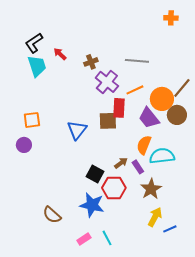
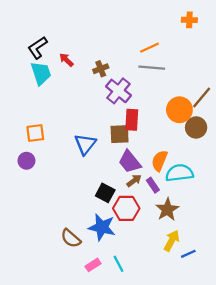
orange line: (135, 90) -> (150, 48), moved
purple trapezoid: (149, 118) -> (130, 162), moved
brown semicircle: (52, 215) -> (71, 238), moved

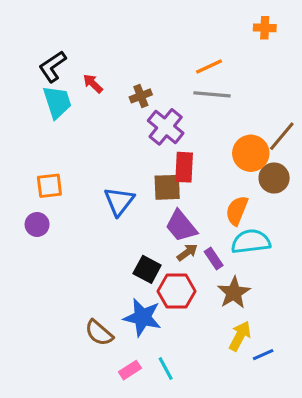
orange semicircle: (159, 161) -> (237, 211), moved

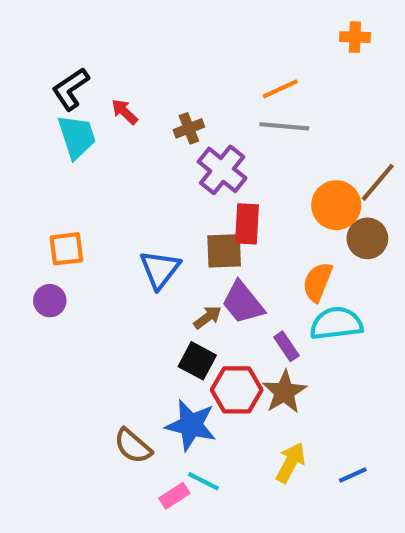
brown arrow: (187, 252) -> (208, 317), moved
brown star: (234, 293) -> (284, 392), moved
yellow arrow: (240, 336) -> (291, 463), moved
cyan line: (166, 369) -> (203, 481), moved, turned -35

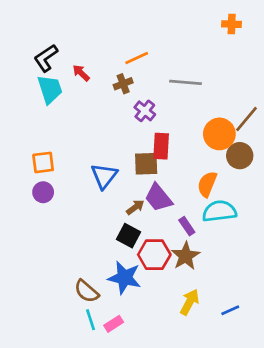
orange line: (280, 89) -> (137, 58), moved
purple cross: (222, 170) -> (145, 111), size x0.7
purple circle: (50, 301) -> (43, 192), moved
cyan line: (203, 481) -> (91, 320), moved, turned 45

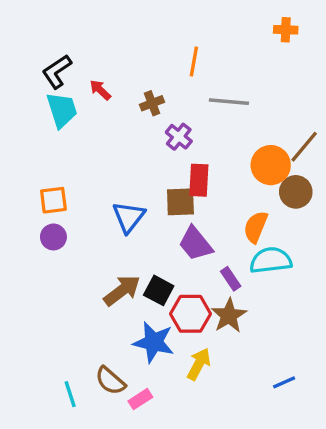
orange line: (137, 58) -> (194, 62), moved, turned -55
brown arrow: (135, 207) -> (122, 290), moved, size x1.6
brown semicircle: (86, 291) -> (110, 381), moved
yellow arrow: (190, 302) -> (199, 364), moved
cyan line: (91, 320) -> (70, 394), moved

